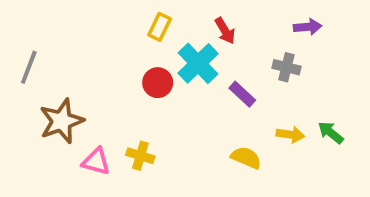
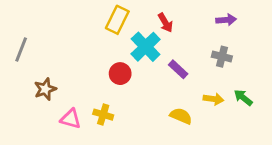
yellow rectangle: (160, 27) -> (117, 20), size x1.4
gray cross: (286, 67) -> (222, 57), moved
red circle: (158, 83) -> (120, 74), moved
brown star: (62, 121) -> (45, 89), size x0.7

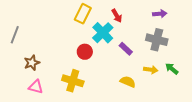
gray cross: (222, 57) -> (157, 40), size x1.5
yellow cross: (103, 115) -> (73, 81), size x1.5
pink triangle: (71, 119) -> (36, 87), moved

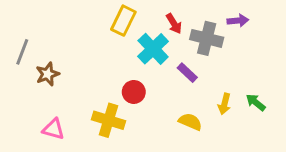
gray cross: (157, 40) -> (207, 38), moved
red circle: (85, 52) -> (134, 92), moved
brown star: (32, 63) -> (48, 74), moved
yellow arrow: (151, 70) -> (224, 104), turned 96

